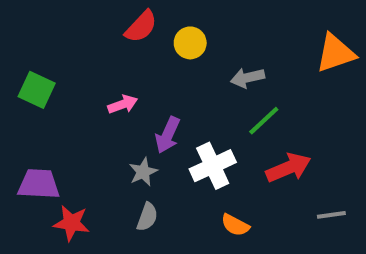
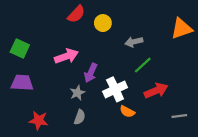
pink arrow: (123, 104) -> (66, 56), size x1.5
purple trapezoid: (39, 184) -> (22, 83), moved
orange semicircle: (235, 225) -> (127, 112), moved

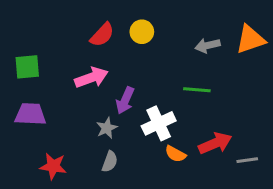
red semicircle: (76, 14) -> (102, 35), moved
gray arrow: (134, 42) -> (208, 45), moved
green square: (20, 48) -> (27, 67), turned -30
green line: (143, 65) -> (197, 90), turned 48
red arrow: (156, 91) -> (215, 143), moved

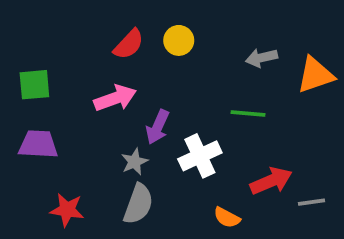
orange triangle: (250, 39) -> (315, 75), moved
orange semicircle: (175, 154) -> (227, 217), moved
gray semicircle: (110, 162) -> (138, 204), size x1.5

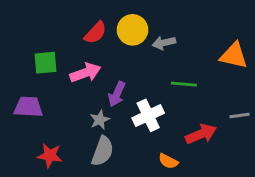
yellow circle: (179, 40) -> (132, 30), size x1.4
gray arrow: (261, 58) -> (164, 43), moved
orange triangle: (315, 75) -> (234, 56), turned 32
green square: (34, 85) -> (45, 63), moved
gray line: (312, 202) -> (240, 115), moved

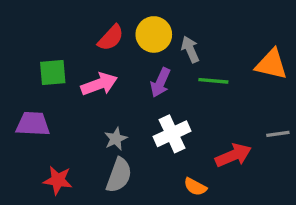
gray arrow: (164, 43) -> (190, 49), turned 80
green line: (184, 84) -> (213, 81), moved
purple arrow: (117, 94) -> (160, 82), moved

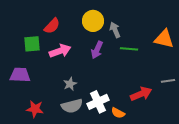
red semicircle: (111, 38) -> (52, 26), moved
white cross: (172, 134) -> (98, 102), moved
gray semicircle: (119, 175) -> (72, 106), turned 55

